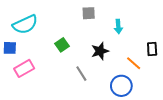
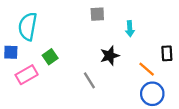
cyan semicircle: (25, 24) -> (28, 26), turned 125
green square: (62, 45) -> (50, 57), moved
blue circle: (121, 86) -> (152, 94), moved

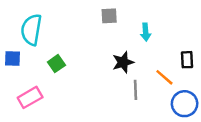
pink rectangle: (27, 75) -> (30, 97), moved
gray line: (89, 80) -> (136, 90), moved, turned 30
blue circle: (152, 94) -> (185, 104), moved

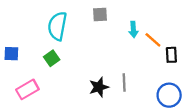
cyan semicircle: (31, 30) -> (57, 26), moved
black star: (123, 62) -> (99, 87), moved
orange line: (164, 77) -> (153, 40), moved

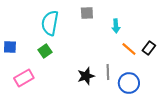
orange line: (153, 40) -> (129, 49), moved
black rectangle: (171, 55) -> (149, 48), turned 40
blue circle: (169, 95) -> (129, 83), moved

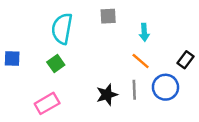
orange line: (129, 49) -> (141, 61), moved
pink rectangle: (24, 78) -> (47, 103), moved
blue circle: (129, 83) -> (165, 87), moved

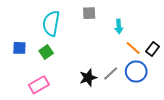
blue square: (12, 59) -> (19, 48), moved
orange line: (141, 61) -> (133, 48), moved
gray line: (134, 90) -> (111, 74), turned 49

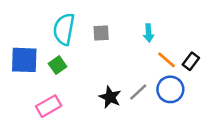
gray square: (89, 13) -> (101, 33), moved
blue square: (19, 48) -> (24, 60), size x1.6
black star: (88, 78) -> (110, 97), turned -30

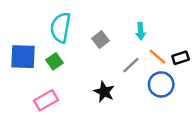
gray square: (101, 33) -> (101, 40), moved, turned -35
black rectangle: (191, 61) -> (181, 58), turned 35
gray line: (138, 92) -> (131, 65), moved

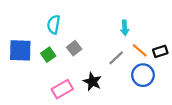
cyan semicircle: (61, 27) -> (54, 25), size x0.7
gray square: (101, 40) -> (74, 48), moved
pink rectangle: (46, 100) -> (62, 89), moved

